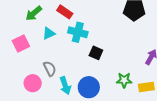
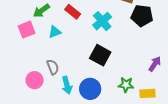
cyan cross: (78, 32) -> (102, 21), moved, turned 30
pink square: (21, 43) -> (27, 30), moved
black square: (96, 53) -> (100, 55), size x1.5

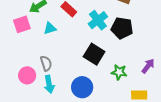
black pentagon: (142, 16) -> (122, 28), moved
cyan arrow: (67, 85) -> (49, 84), moved
green star: (126, 85) -> (119, 72), moved

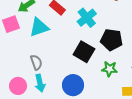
cyan triangle: (50, 28) -> (39, 27), size x1.5
black pentagon: (122, 28) -> (112, 40), moved
pink circle: (27, 75) -> (18, 86), moved

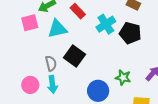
black pentagon: (112, 40) -> (130, 33), moved
black square: (84, 52) -> (74, 56), moved
blue circle: (73, 85) -> (98, 91), moved

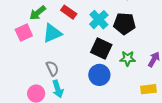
black square: (74, 56) -> (101, 49), moved
green star: (123, 78) -> (128, 58), moved
blue circle: (98, 91) -> (99, 75), moved

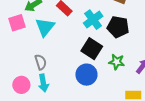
cyan triangle: (52, 33) -> (45, 27), turned -35

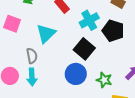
pink square: (17, 23) -> (12, 24), moved, turned 30
cyan triangle: (45, 27) -> (46, 34), moved
green star: (117, 62) -> (104, 80), moved

